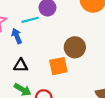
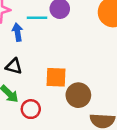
brown circle: (75, 47) -> (78, 95), moved

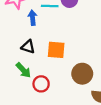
orange square: (56, 77) -> (56, 50), moved

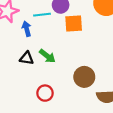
orange square: (56, 50) -> (74, 23), moved
green arrow: (23, 70) -> (47, 56), moved

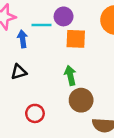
green arrow: (47, 56) -> (70, 75), moved, turned -147
black triangle: (27, 58) -> (19, 72), turned -32

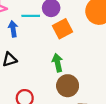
orange square: (76, 39) -> (63, 29), turned -30

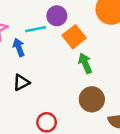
green arrow: (58, 63) -> (85, 63), moved

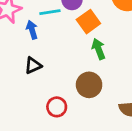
brown circle: (92, 99) -> (89, 85), moved

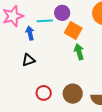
orange square: (88, 22) -> (73, 30), turned -30
brown circle: (89, 85) -> (73, 94), moved

